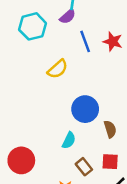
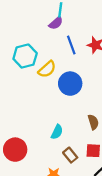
cyan hexagon: (33, 26) -> (25, 56), moved
blue circle: (85, 109) -> (70, 84), moved

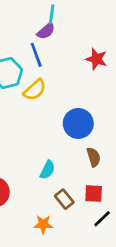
blue line: (71, 45) -> (36, 55), moved
blue circle: (70, 84) -> (78, 123), moved

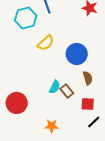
yellow semicircle: (35, 90) -> (46, 43), moved
brown rectangle: (64, 199) -> (67, 91), moved

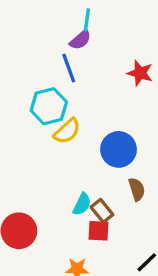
cyan hexagon: (26, 18) -> (49, 106), moved
red square: (88, 104) -> (99, 231), moved

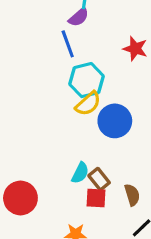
cyan hexagon: (49, 106) -> (87, 80), moved
yellow semicircle: (67, 131) -> (88, 104), moved
brown semicircle: (137, 189) -> (132, 195), moved

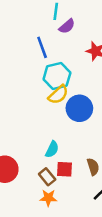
purple semicircle: (79, 17) -> (67, 26), moved
brown rectangle: (99, 179) -> (47, 177), moved

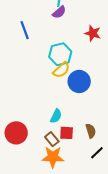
purple semicircle: (67, 26) -> (59, 12), moved
blue line: (42, 47) -> (25, 30), moved
orange star: (48, 198) -> (53, 157), size x1.5

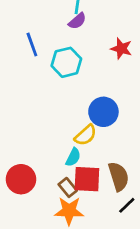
cyan hexagon: (60, 54) -> (66, 62), moved
yellow semicircle: (61, 70) -> (86, 135), moved
brown semicircle: (91, 131) -> (119, 176), size x1.5
red square: (67, 133) -> (87, 179), size x1.5

